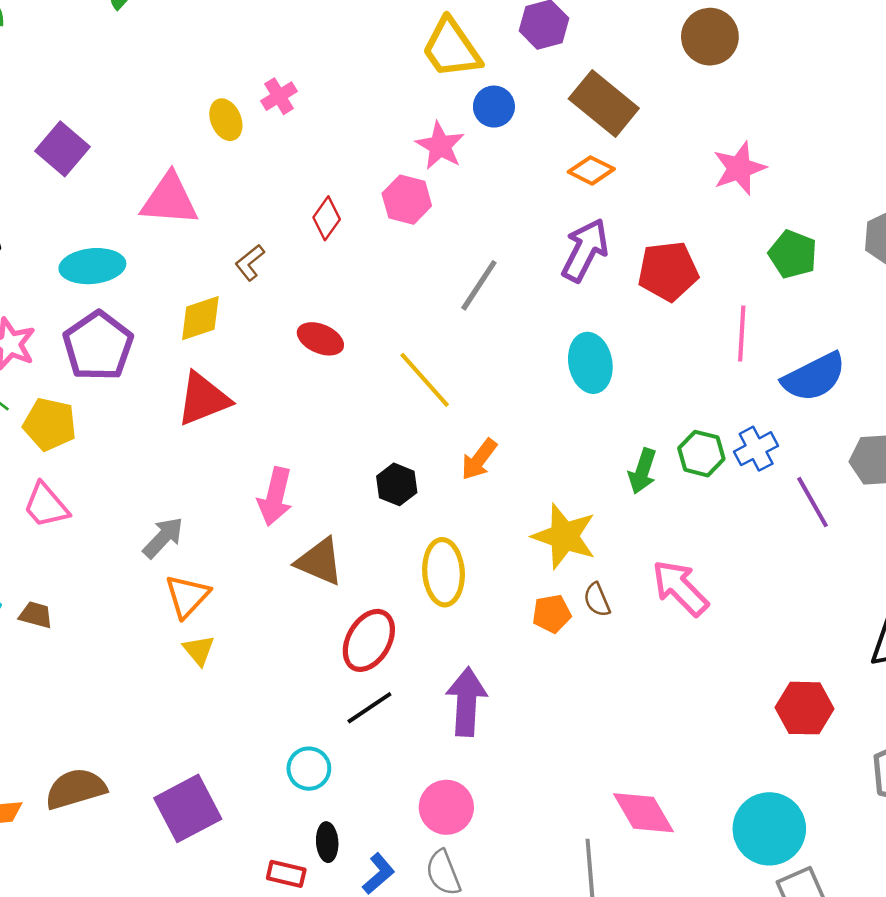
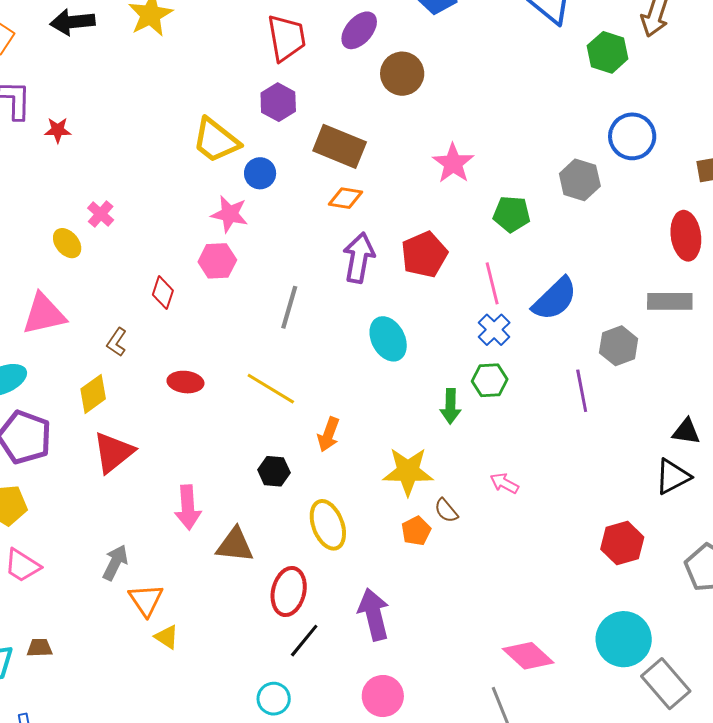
blue cross: (756, 449) -> (494, 330), moved
purple line: (812, 502) -> (582, 391), turned 36
pink arrow: (680, 588) -> (504, 483), size x0.6

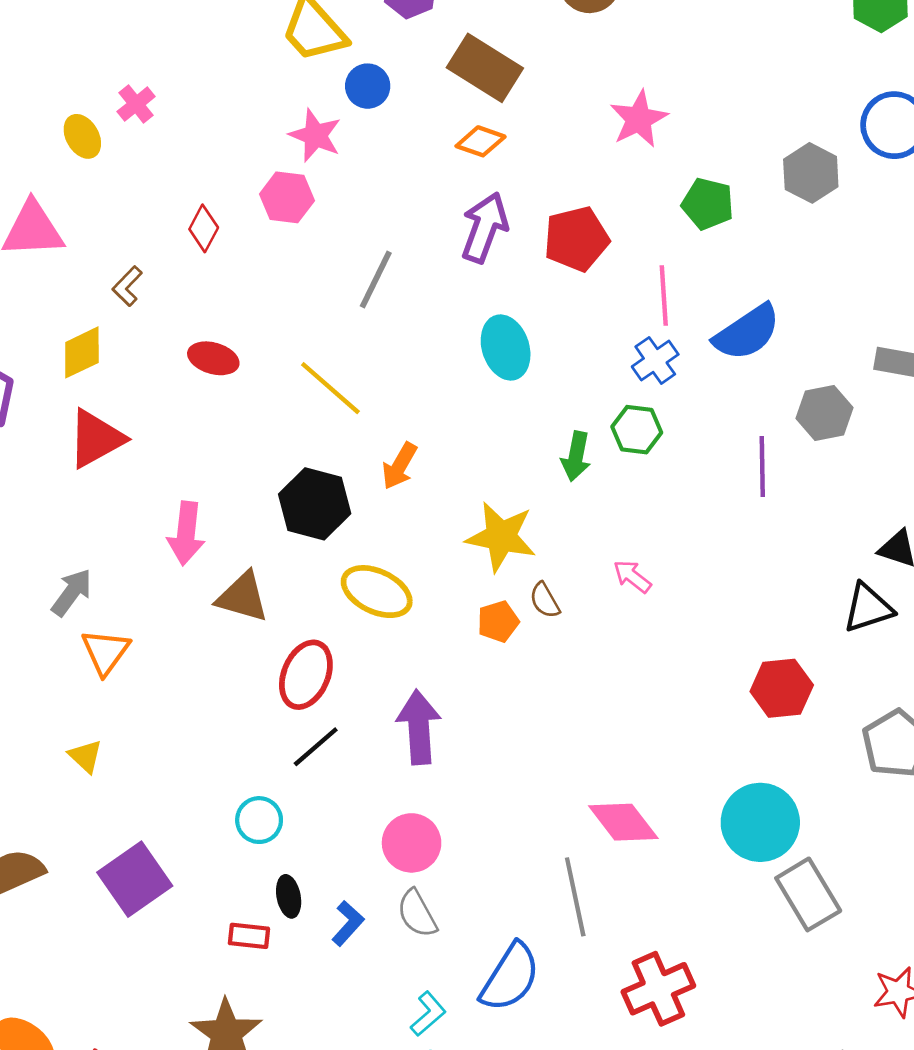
black hexagon: (274, 471) -> (315, 504), size x1.6
yellow ellipse: (328, 525) -> (377, 592), turned -54
yellow triangle: (167, 637) -> (86, 756), moved

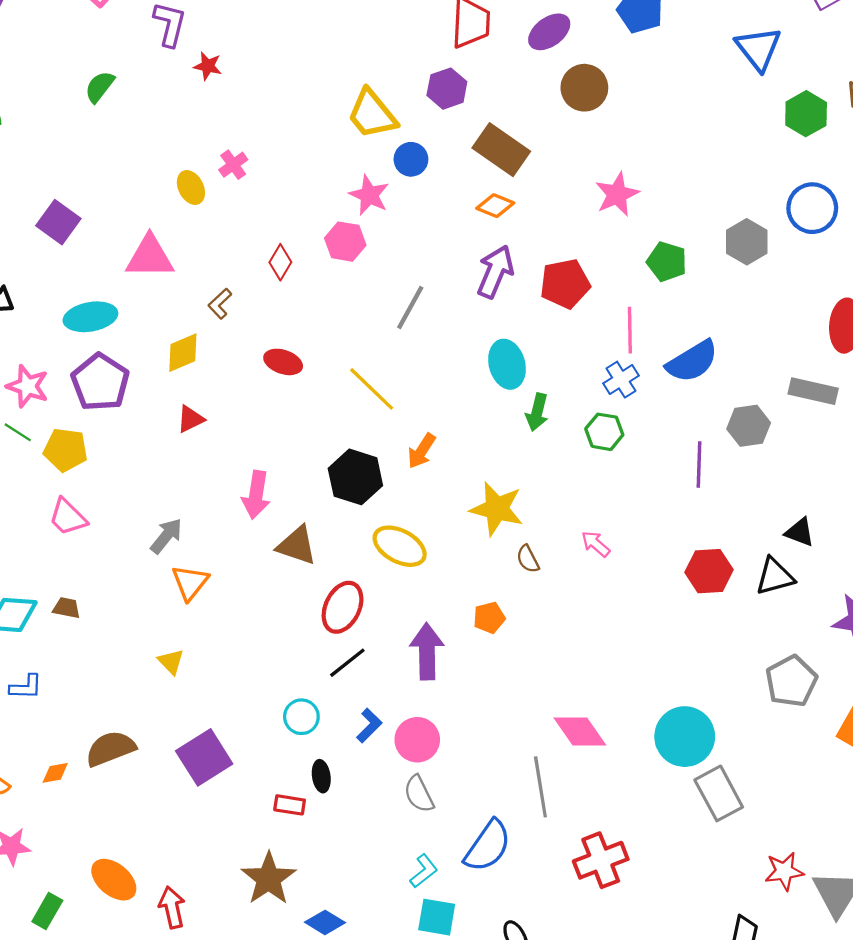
red triangle: (96, 439) -> (190, 419), size x0.6
green arrow: (576, 456) -> (537, 412), moved
orange pentagon: (498, 621) -> (489, 618), moved
red hexagon: (782, 688) -> (709, 571), moved
blue L-shape: (348, 923) -> (369, 725), moved

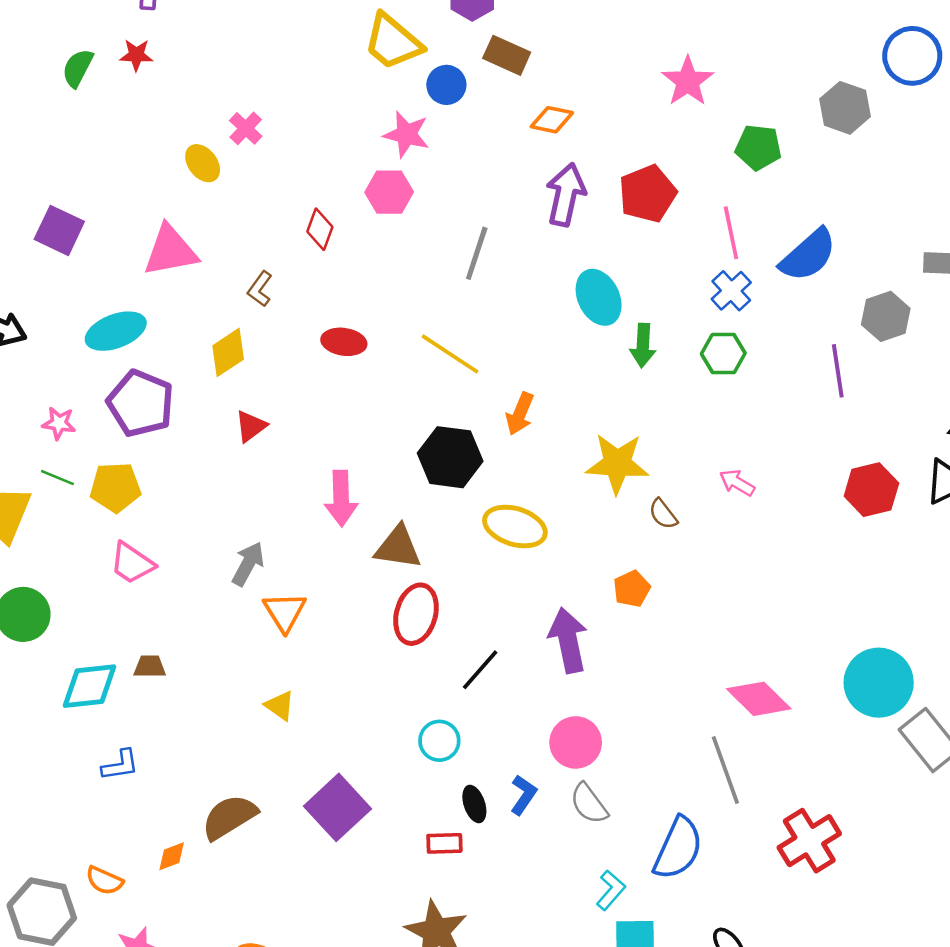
red star: (208, 66) -> (136, 55), moved
brown rectangle: (501, 150) -> (507, 55), moved, size x0.7
pink star: (28, 386) -> (59, 423), size x0.7
red ellipse: (343, 607) -> (416, 614), moved
blue L-shape: (369, 725) -> (524, 795), moved

